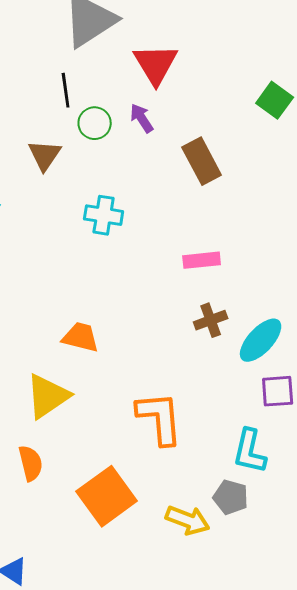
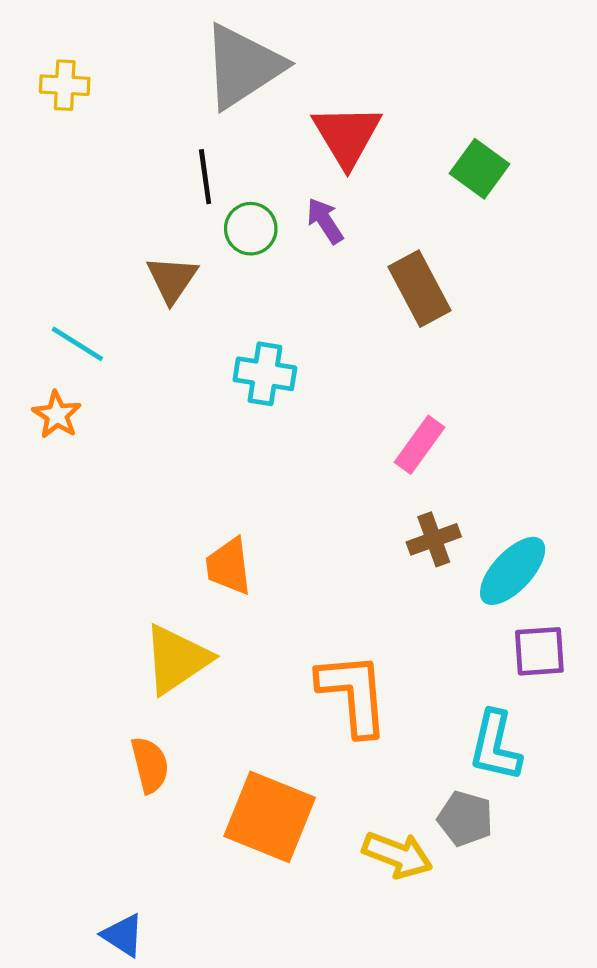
green square: (275, 100) -> (479, 169), moved
pink rectangle: (202, 260) -> (420, 445), turned -48
orange trapezoid: (81, 337) -> (229, 566), turned -111
orange square: (107, 496) -> (270, 817), turned -32

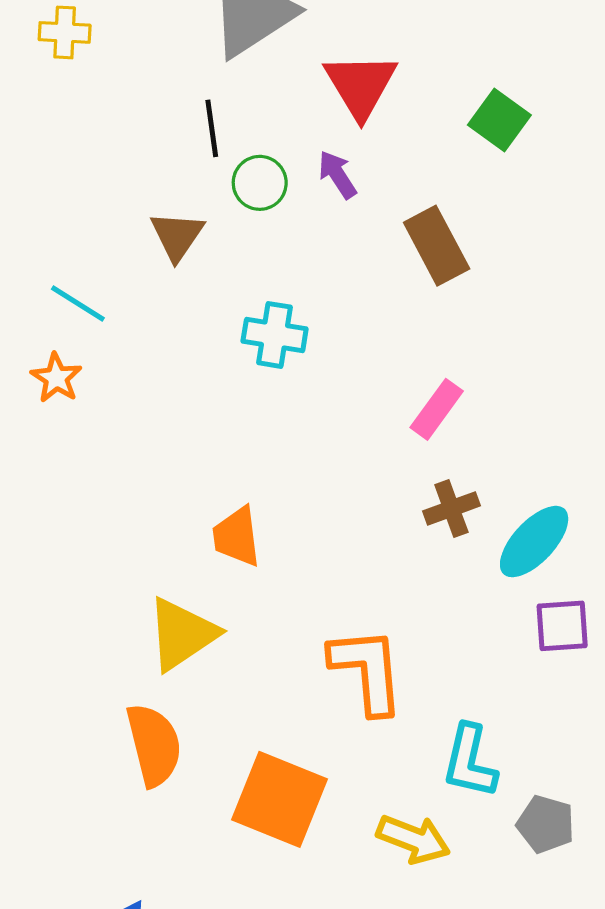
cyan L-shape: (495, 746) -> (470, 761), moved
orange semicircle: (150, 765) -> (154, 745), size x1.4
gray pentagon: (465, 819) -> (546, 824), moved

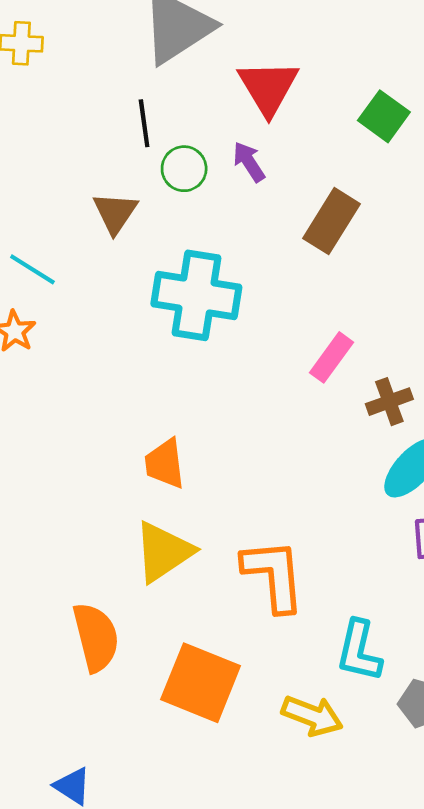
brown rectangle: (437, 246) -> (332, 221), turned 60
cyan cross: (275, 335) -> (196, 295), size x1.6
brown cross: (451, 508) -> (389, 402), moved
yellow triangle: (182, 634) -> (163, 552), moved

